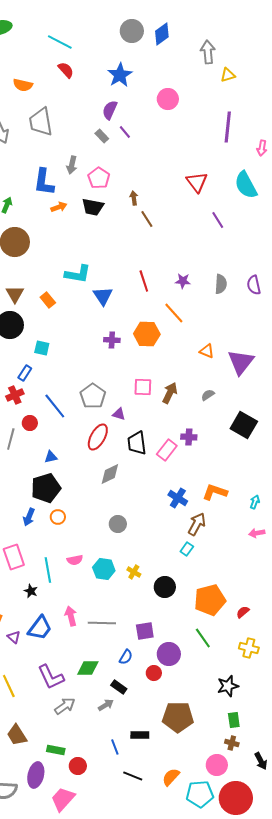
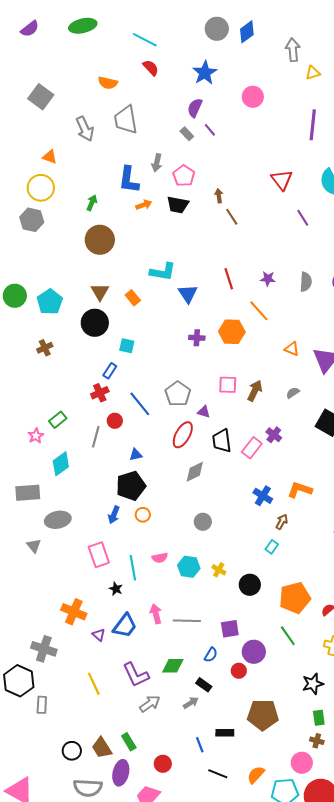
purple cross: (189, 437) -> (274, 435), turned 35
brown arrow: (197, 524) -> (282, 522), size x0.7
brown trapezoid: (17, 735) -> (102, 748), moved
green rectangle: (56, 750) -> (129, 742), moved, turned 48

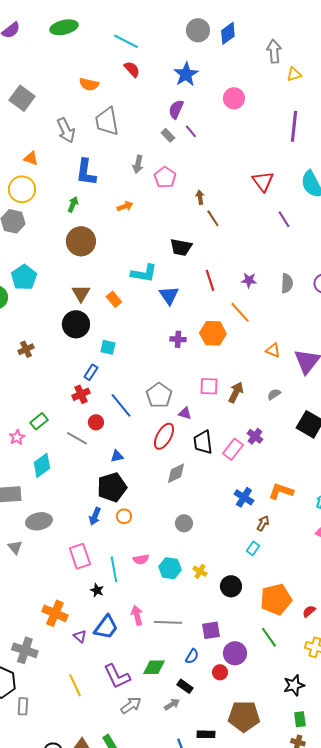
blue L-shape: (129, 180) -> (86, 172), moved
black trapezoid: (178, 205) -> (181, 247), moved
cyan pentagon: (50, 302) -> (24, 277), moved
gray line: (96, 437) -> (77, 438), turned -75

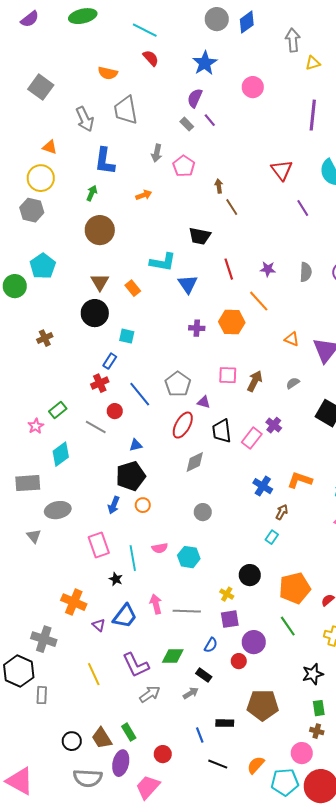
yellow cross: (200, 571) -> (227, 594), moved

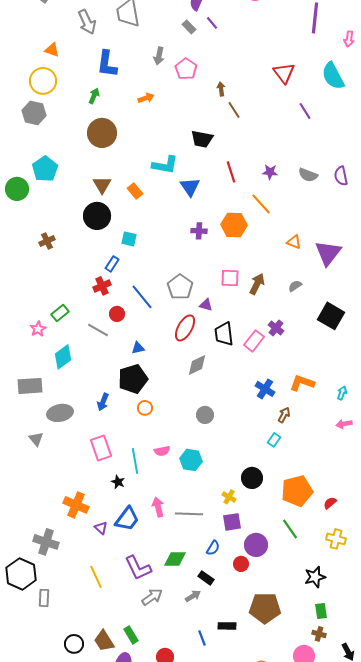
gray semicircle: (306, 272) -> (308, 175), turned 108
blue arrow: (114, 505) -> (103, 402), moved

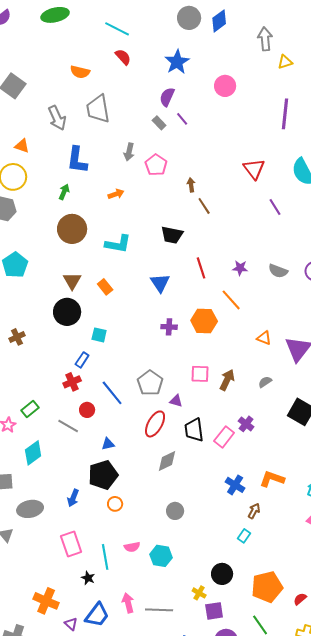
cyan L-shape: (165, 165) -> (118, 244), moved
purple square: (232, 522) -> (214, 611), moved

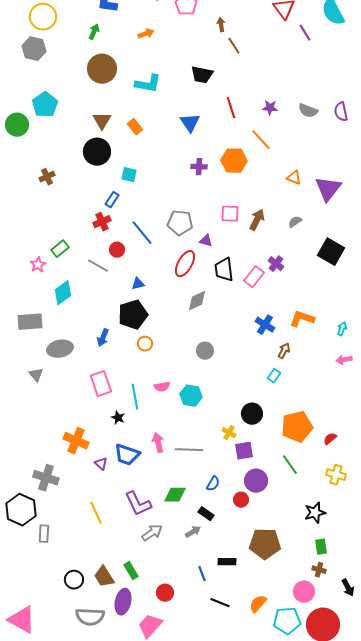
purple line: (275, 207) -> (305, 33), moved
gray pentagon: (150, 383) -> (180, 223), turned -30
blue trapezoid: (97, 615) -> (127, 455), turned 72

